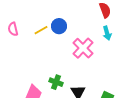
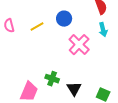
blue circle: (59, 26) -> (64, 19), moved

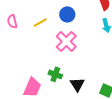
pink cross: (79, 45) -> (66, 41), moved

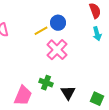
yellow line: (40, 22) -> (41, 31), moved

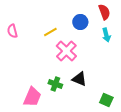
blue circle: (58, 23) -> (80, 22), moved
black triangle: (68, 93) -> (79, 79), moved, turned -35

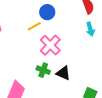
blue circle: (80, 22) -> (47, 12), moved
green cross: (55, 84) -> (43, 70), moved

